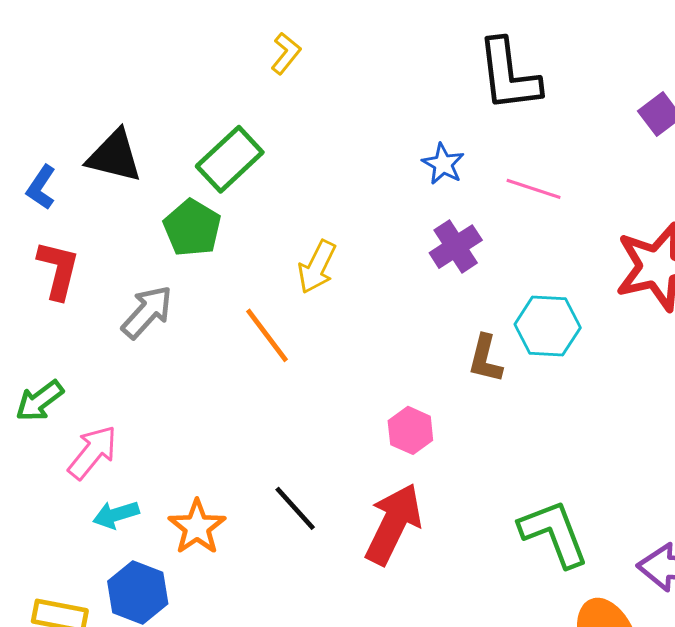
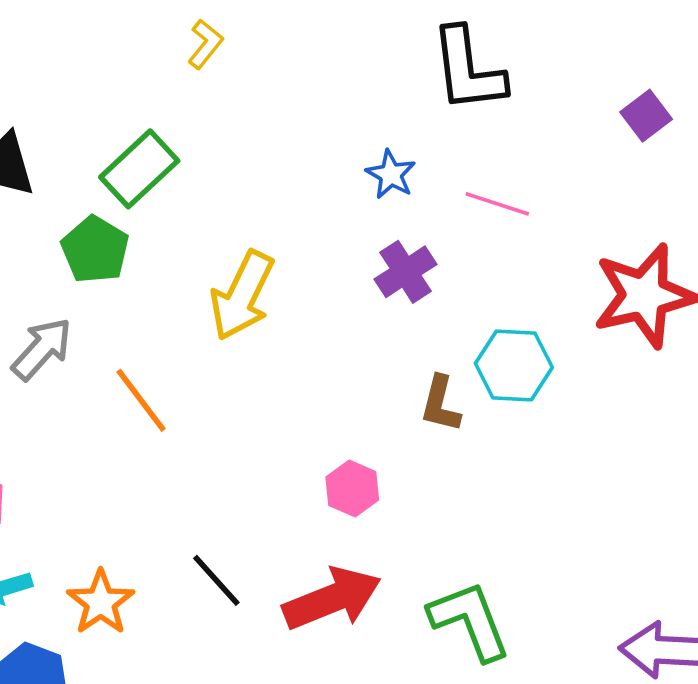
yellow arrow: (317, 267) -> (242, 296), size x1.4
orange line: (267, 335) -> (141, 400), moved
red arrow: (393, 524) -> (332, 599), turned 42
green L-shape: (554, 533) -> (470, 621), moved

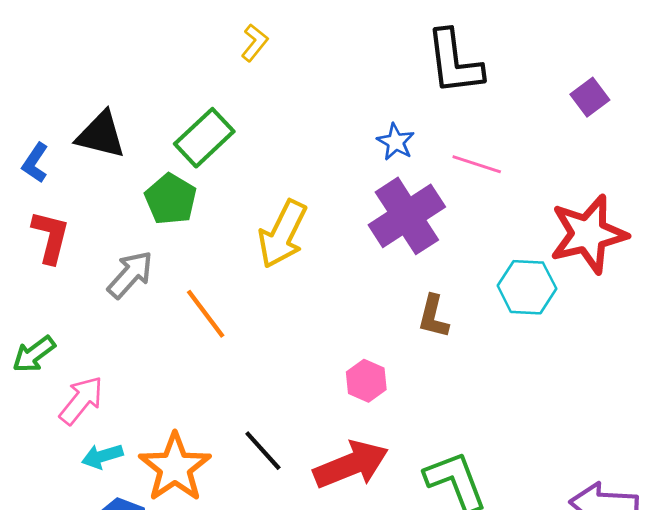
purple cross: (406, 272) -> (407, 216), size x1.6
cyan hexagon: (514, 365) -> (527, 287), moved
orange star: (101, 602) -> (175, 467), size x1.4

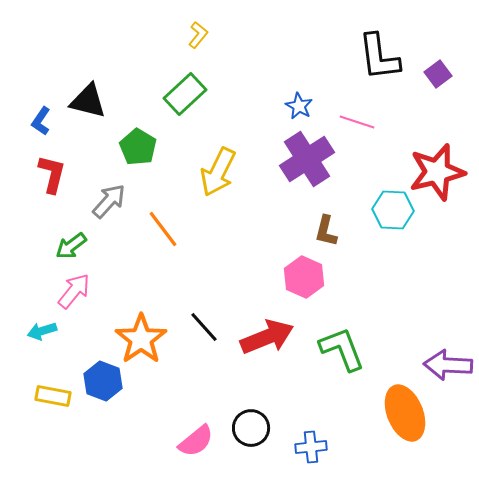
black L-shape: (454, 62) -> (379, 57), moved
green rectangle: (204, 138) -> (185, 94), moved
green arrow: (34, 354) -> (71, 246), moved
pink hexagon: (366, 381) -> (304, 277), moved, size x1.4
cyan arrow: (102, 456) -> (42, 331), moved

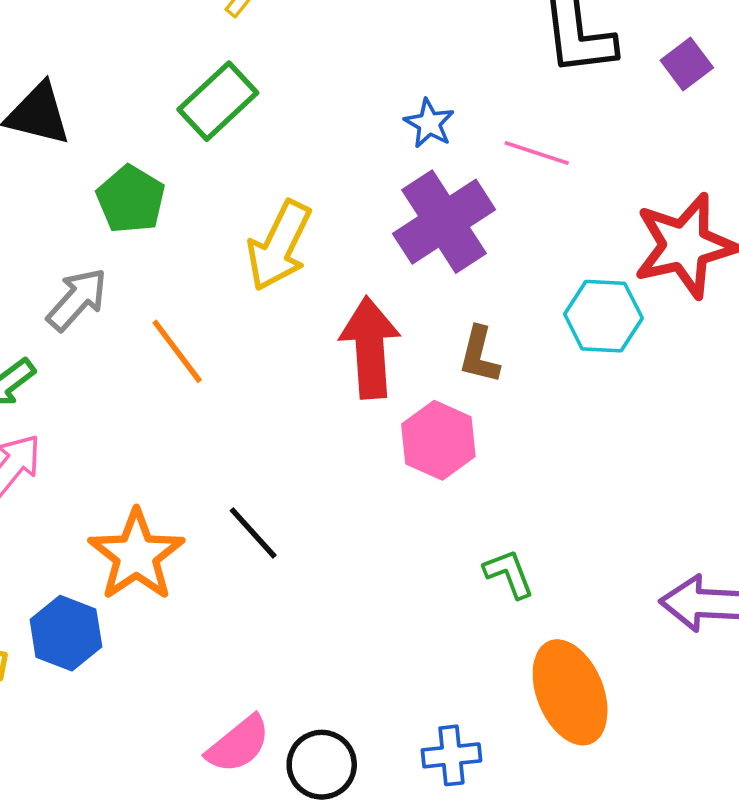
red arrow: (267, 337) -> (370, 348), moved, turned -72
green L-shape: (342, 349) -> (509, 574), size x0.6
orange ellipse: (405, 413) -> (570, 692), moved
black circle: (251, 428) -> (322, 765), moved

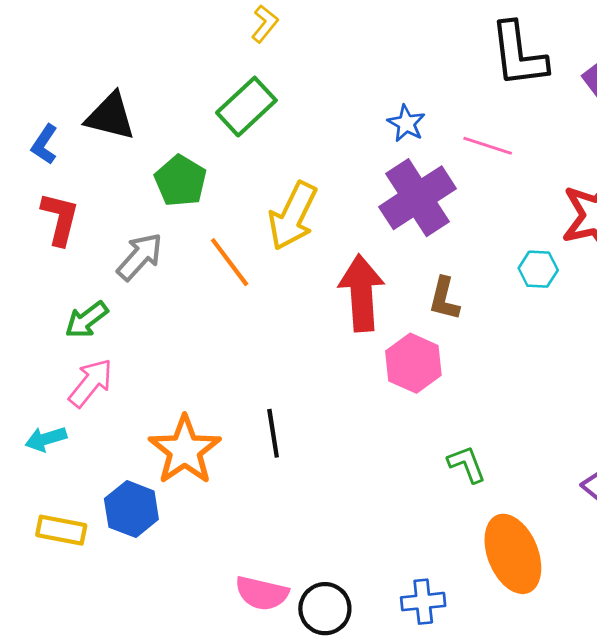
cyan hexagon: (603, 316) -> (538, 269), size x0.7
orange line: (177, 351) -> (230, 262), moved
black line: (253, 533) -> (273, 433), turned 33
pink semicircle: (238, 744) -> (262, 593), turned 52

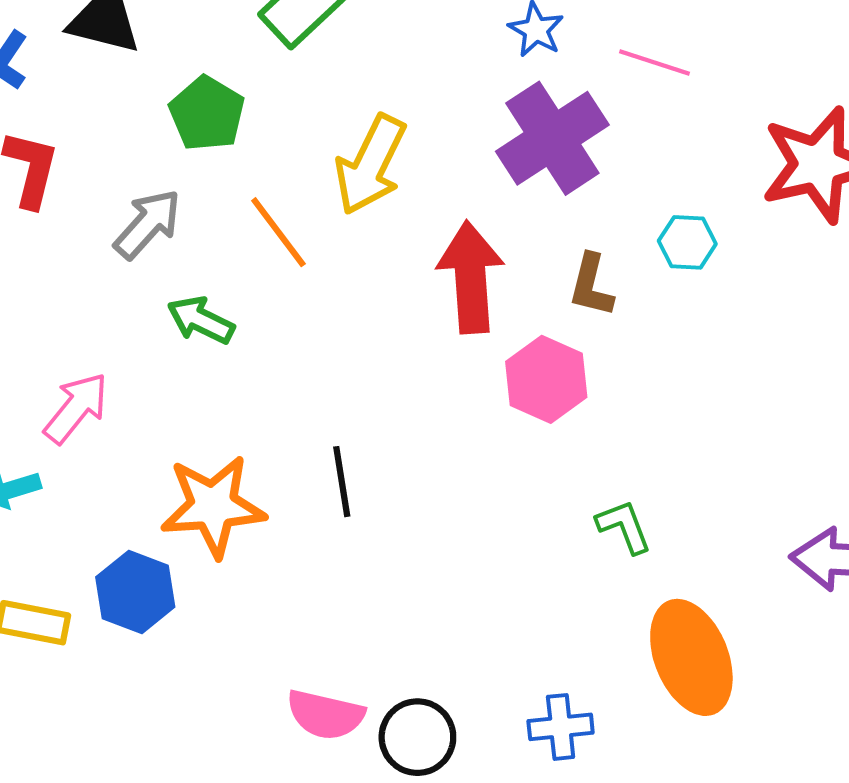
cyan hexagon: (538, 269) -> (687, 242), moved
green arrow: (87, 320) -> (201, 320), moved, turned 63
orange star: (185, 450) -> (213, 506), turned 30

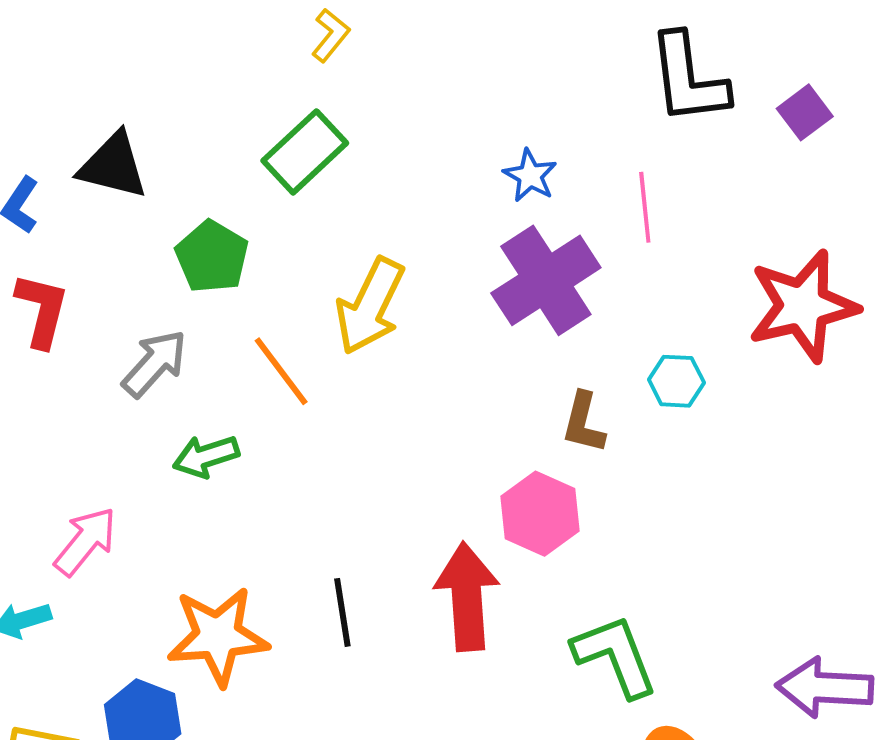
pink line: (655, 62) -> (645, 207), turned 66
red arrow: (471, 277) -> (467, 597), moved
green arrow: (201, 320) -> (206, 456), turned -44
green L-shape: (624, 527) -> (615, 656), size x1.6

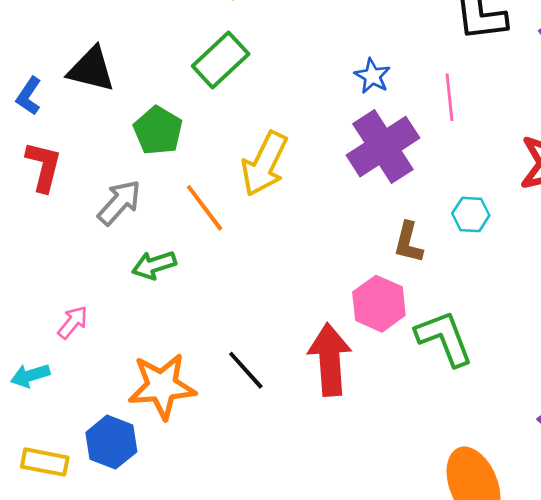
pink arrow: (85, 541) -> (73, 322), size x0.7
black line: (342, 612) -> (246, 370), turned -33
green L-shape: (615, 656) -> (444, 338), moved

